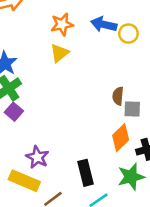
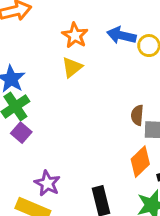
orange star: (62, 24) -> (75, 35), turned -30

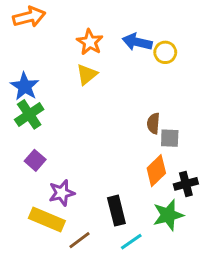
purple square: (21, 133) -> (35, 160), moved
purple star: (47, 183) -> (62, 193), turned 30

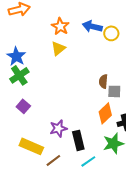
purple star: (62, 193) -> (58, 128), moved

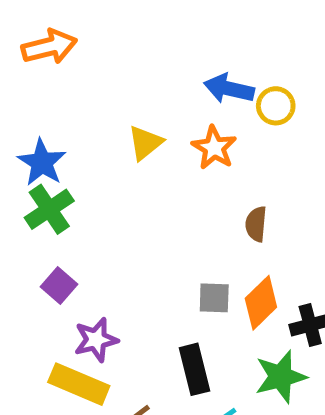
orange star: (60, 26) -> (214, 148), moved
gray square: (114, 91) -> (214, 298), moved
purple star: (58, 128) -> (96, 340), moved

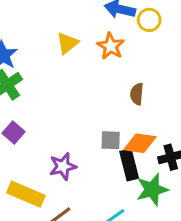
orange diamond: (261, 303) -> (140, 143), turned 52
purple star: (96, 340) -> (63, 166), moved
black rectangle: (194, 369) -> (129, 165), moved

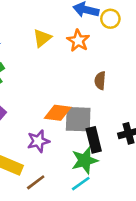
gray square: (111, 140) -> (78, 119), size x1.6
orange diamond: (140, 143) -> (58, 113), moved
green star: (152, 190) -> (85, 160), moved

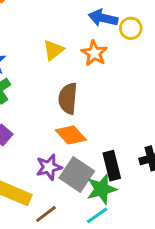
brown semicircle: (100, 81) -> (68, 98), moved, size x1.5
orange diamond: (58, 113) -> (71, 135), turned 40
gray square: (78, 119) -> (77, 174), moved, turned 32

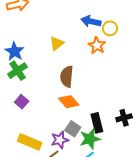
orange star: (94, 53) -> (97, 45), moved
purple star: (49, 167) -> (60, 140), moved
gray square: (77, 174) -> (73, 129), size x0.7

